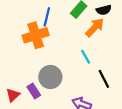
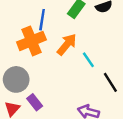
orange arrow: (95, 27) -> (67, 44), moved
gray circle: (50, 77) -> (16, 79), moved

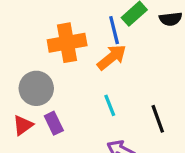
blue line: (42, 20) -> (114, 30), moved, turned -35
cyan line: (88, 60) -> (110, 105), moved

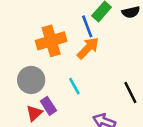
cyan line: (110, 105) -> (74, 86), moved
red triangle: (23, 125) -> (34, 113), moved

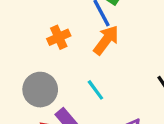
orange cross: (51, 41) -> (59, 37), size x0.6

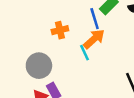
cyan line: (95, 90) -> (84, 53), moved

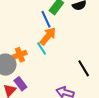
orange cross: (60, 30) -> (20, 55), moved

